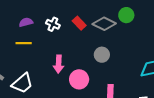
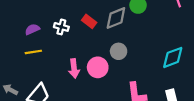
gray diamond: (104, 24) -> (116, 18), turned -40
pink circle: (79, 79) -> (98, 67), moved

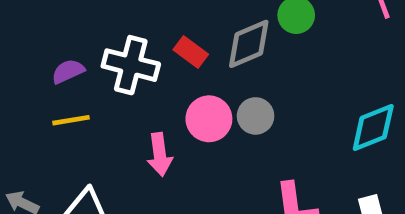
white cross: (61, 27) -> (131, 65), size x1.6
pink circle: (98, 67) -> (209, 119), moved

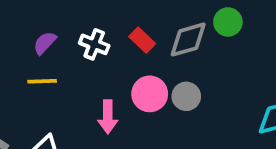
white cross: (131, 65) -> (94, 44), size x0.7
purple semicircle: (68, 71) -> (45, 43), turned -30

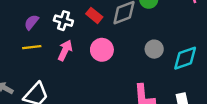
gray circle: (186, 96) -> (154, 49), moved
pink arrow: (108, 117) -> (65, 50), moved, turned -150

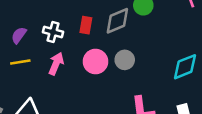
red rectangle: (94, 15) -> (86, 25), turned 63
gray circle: (154, 49) -> (125, 60), moved

